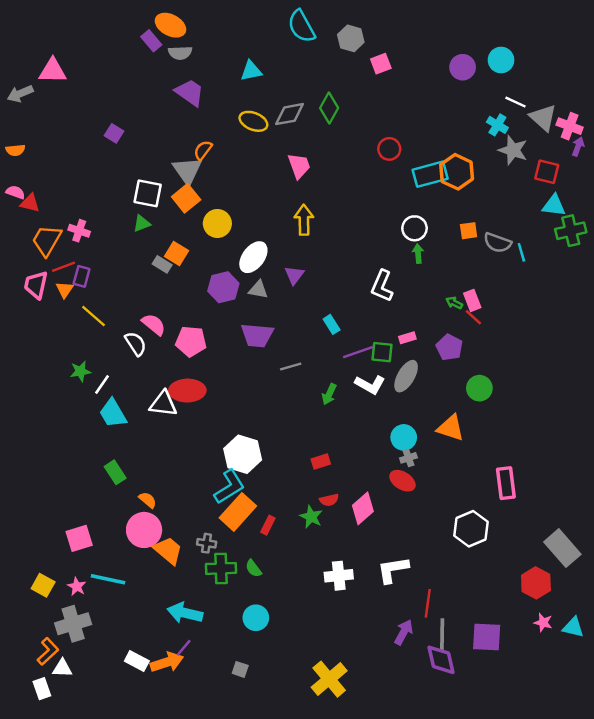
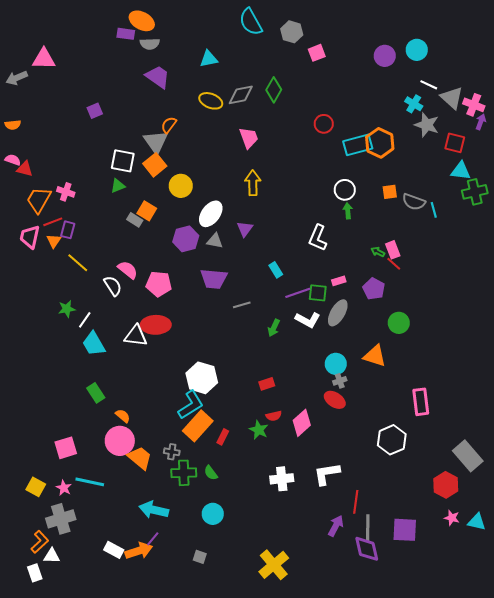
purple rectangle: (151, 41) -> (126, 34), turned -42
purple square: (114, 133) -> (95, 111), turned 35

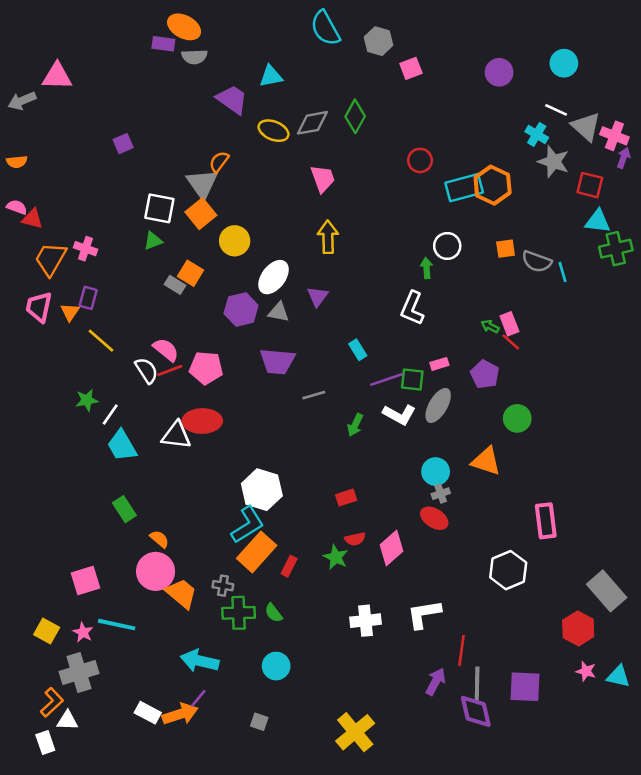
cyan circle: (417, 50) -> (564, 63), moved
purple trapezoid: (158, 77) -> (232, 99), moved
green arrow: (348, 211) -> (426, 268), moved
red line: (53, 222) -> (170, 370), moved

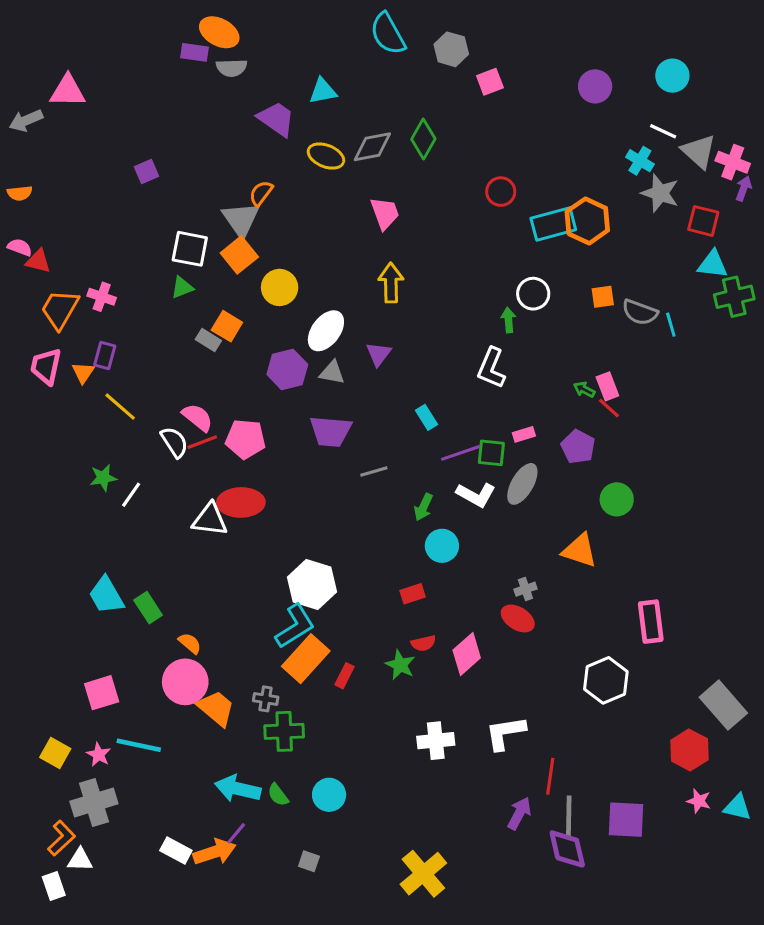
cyan trapezoid: (122, 446) -> (106, 595), moved
cyan circle: (436, 472) -> (442, 546), moved
green semicircle: (274, 613) -> (278, 795), moved

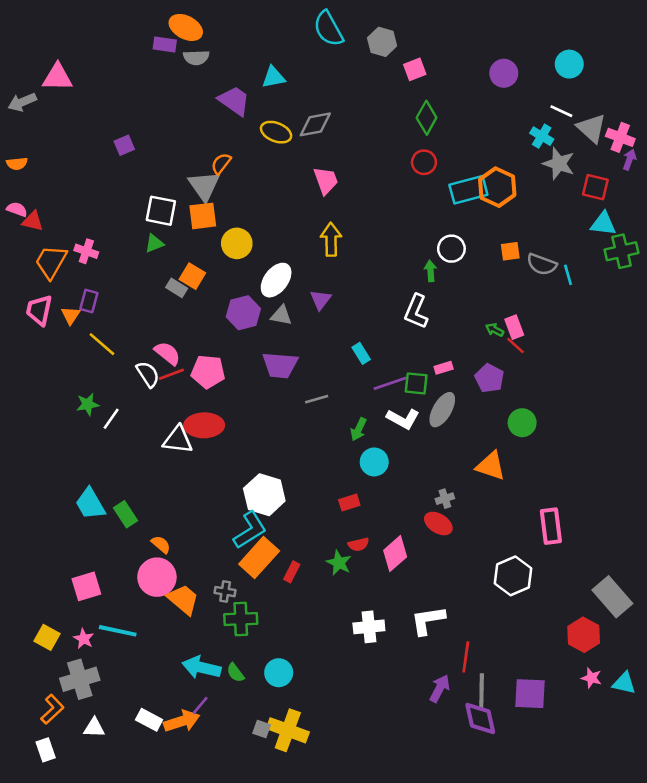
green diamond: (423, 139) -> (427, 118), moved
orange square: (239, 255) -> (203, 216), turned 32
white triangle: (80, 860) -> (94, 728), moved
yellow cross: (423, 874) -> (288, 730), moved, turned -30

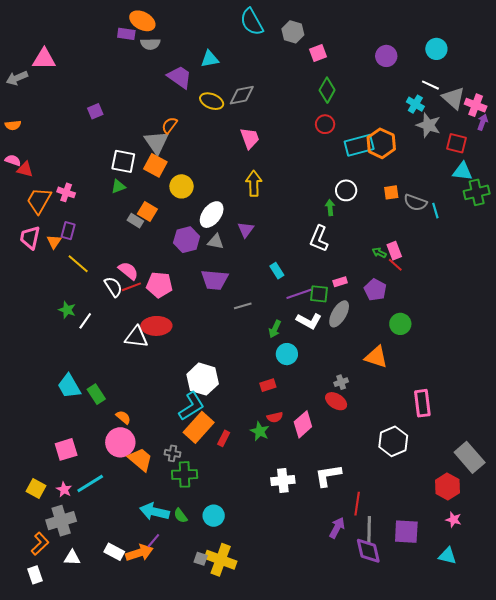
orange square: (203, 216) -> (155, 165), turned 35
green star: (88, 404) -> (67, 310), turned 30
cyan line: (118, 631) -> (90, 483), turned -44
cyan triangle: (624, 683) -> (447, 556), moved

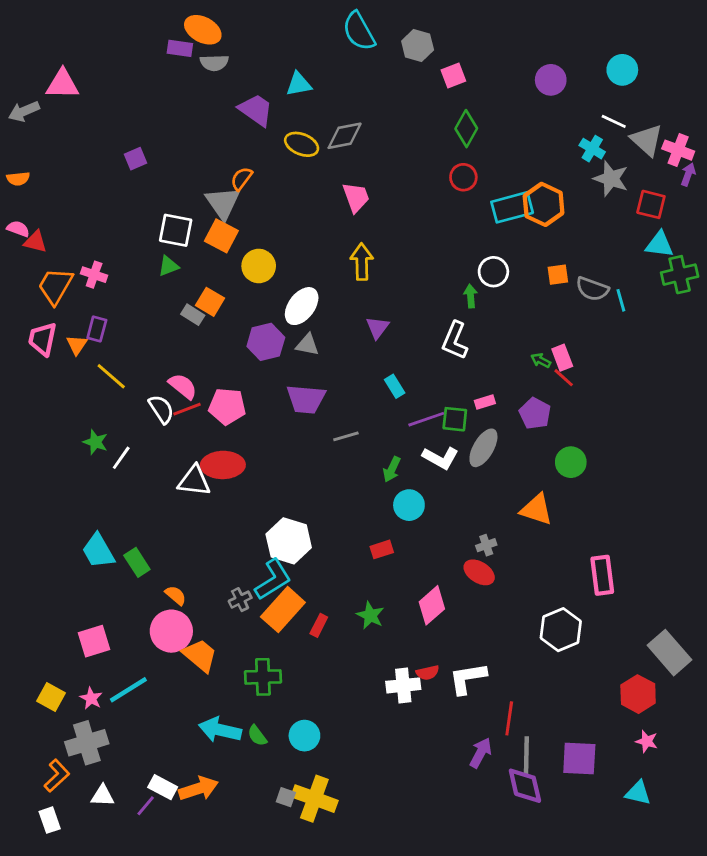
purple triangle: (246, 230) -> (377, 328), moved
red semicircle: (275, 417) -> (428, 673), moved
gray cross: (172, 453) -> (240, 600), moved, turned -35
purple line: (153, 541) -> (146, 806), moved

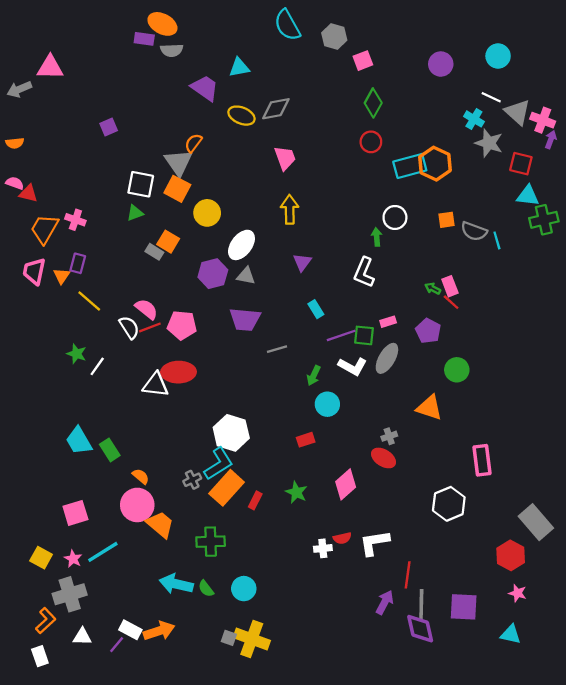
white cross: (403, 685) -> (323, 548), size x0.7

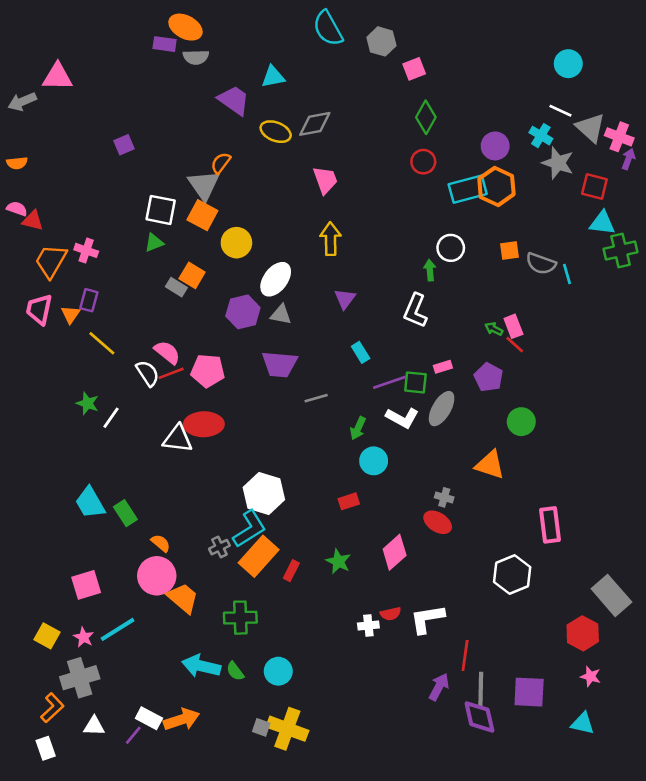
purple circle: (441, 64) -> (495, 146), moved
gray cross: (389, 436) -> (444, 497), turned 35

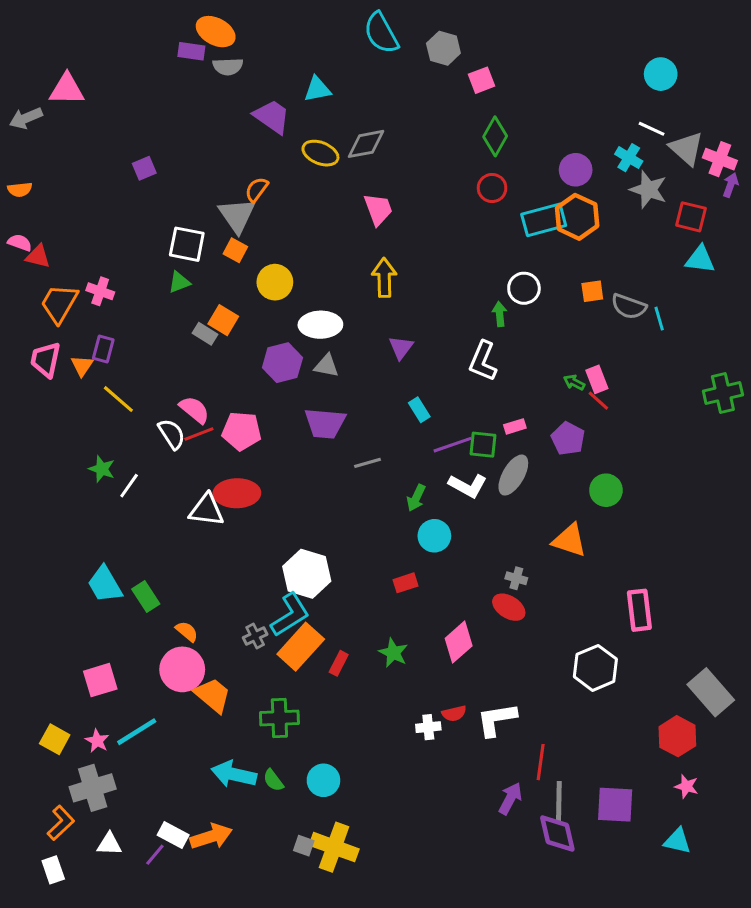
orange square: (202, 215) -> (235, 250), size x0.7
green cross: (621, 250) -> (723, 393), moved
white ellipse: (276, 279) -> (320, 325), turned 52

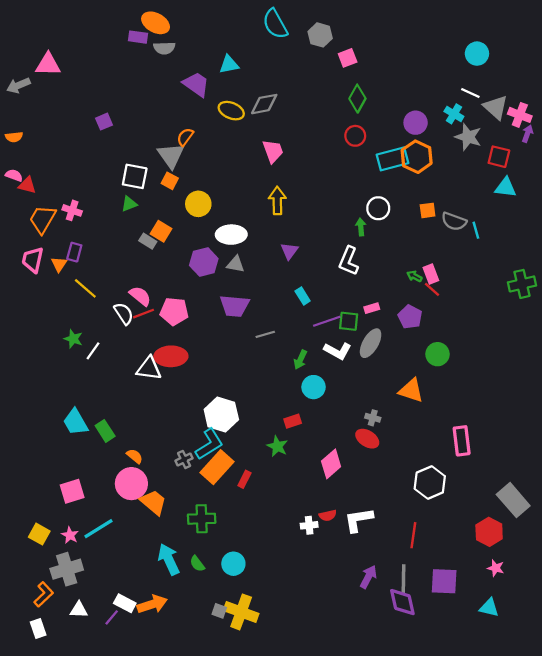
green star: (393, 653) -> (277, 446), moved
red line: (541, 762) -> (413, 535), moved
cyan arrow: (234, 774) -> (169, 559), turned 52

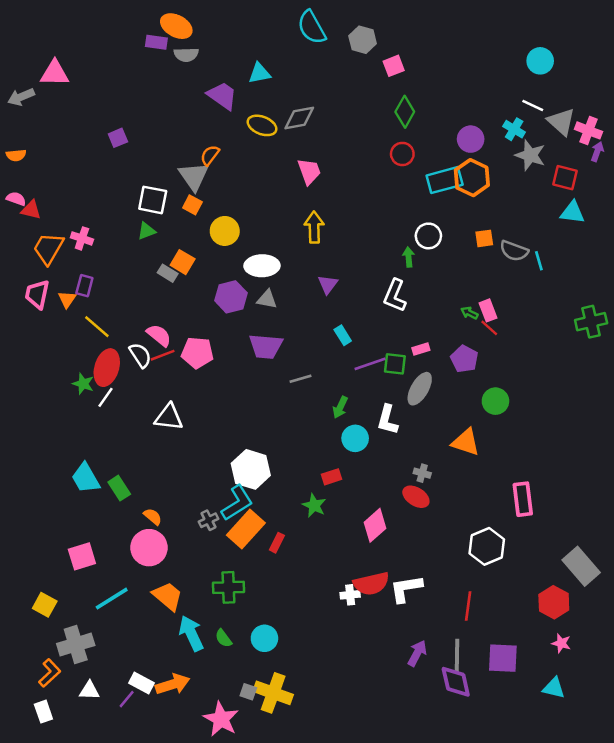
white L-shape: (338, 351) -> (387, 420), moved, turned 76
red ellipse: (171, 356) -> (107, 368), moved, turned -72
orange trapezoid: (153, 502) -> (168, 596), moved
red semicircle: (328, 515) -> (371, 584), size x1.8
pink star: (70, 535) -> (221, 719), moved, size x1.8

